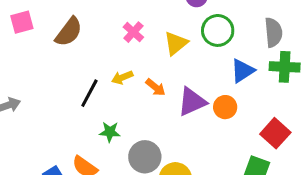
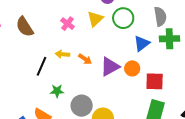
brown semicircle: (69, 32) -> (25, 27), turned 115
yellow triangle: (176, 43) -> (95, 19), moved
yellow arrow: (122, 77) -> (62, 54), turned 32
red square: (275, 133) -> (155, 81), moved, turned -36

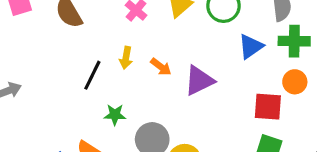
yellow arrow: (62, 54) -> (126, 58), turned -88
orange circle: (132, 68) -> (295, 82), moved

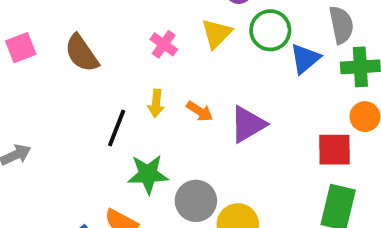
blue triangle: (251, 47) -> (305, 59), moved
green star: (115, 115) -> (148, 174), size x1.5

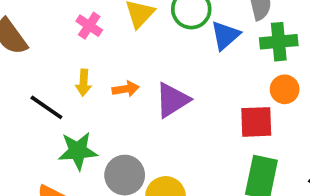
orange arrow: (200, 111) -> (126, 89), turned -40
black line: (117, 128) -> (46, 107), turned -75

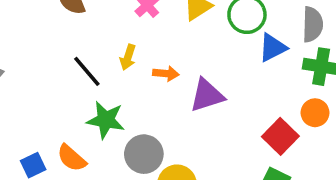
red square: (256, 122) -> (280, 136), turned 32

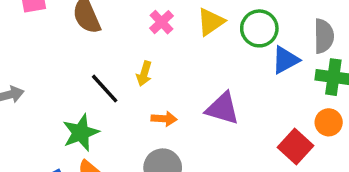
orange arrow: (166, 73) -> (164, 119), moved
purple triangle: (207, 95) -> (223, 108), turned 36
green star: (106, 120) -> (81, 133), moved, turned -30

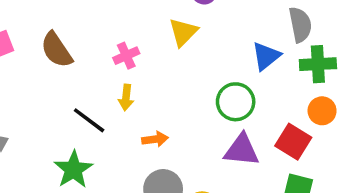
pink cross: (162, 22) -> (126, 56), moved, turned 30
green circle: (259, 28) -> (236, 102), moved
purple triangle: (223, 108) -> (242, 150), moved

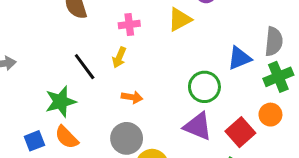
green cross: (318, 64) -> (278, 77), turned -36

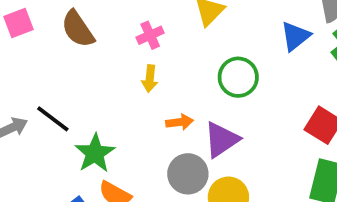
black line: (85, 67) -> (53, 119), moved
green circle: (204, 87) -> (238, 77), moved
purple triangle: (198, 126) -> (221, 140), moved, turned -40

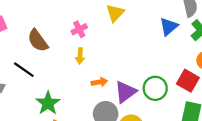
brown semicircle: (78, 29) -> (38, 41), moved
green circle: (238, 77) -> (155, 88), moved
black line: (53, 119) -> (24, 70), moved

